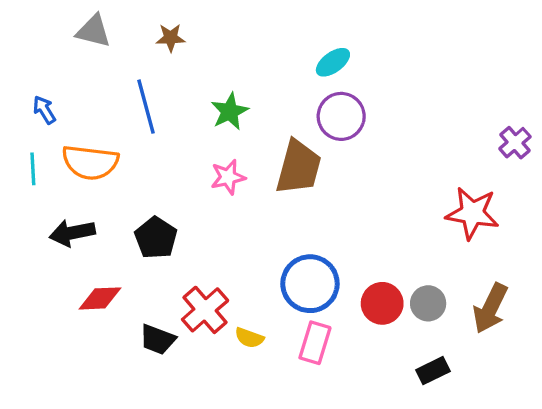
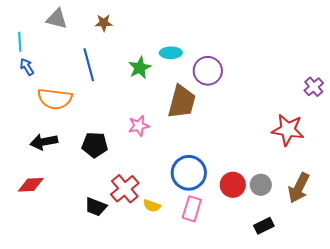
cyan ellipse: (333, 62) -> (171, 53), moved, turned 35
cyan line: (33, 169) -> (20, 42), moved
pink star: (228, 177) -> (139, 126), moved
black pentagon: (156, 238) -> (95, 145), turned -30
red diamond: (100, 298) -> (31, 185), moved

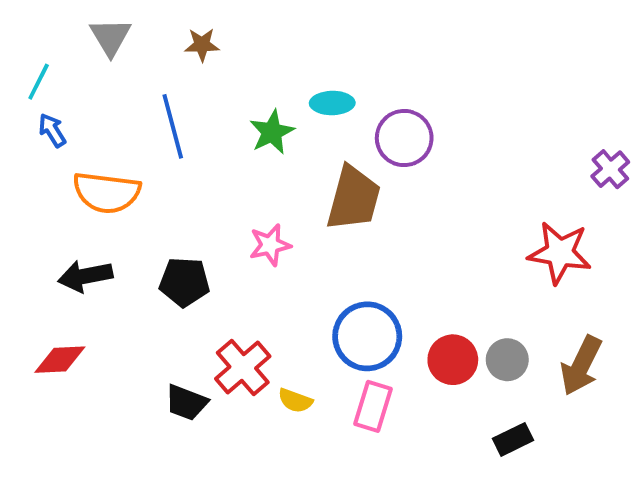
gray triangle: (57, 19) -> (111, 37), turned 45
cyan line: (20, 42) -> (39, 82), turned 30

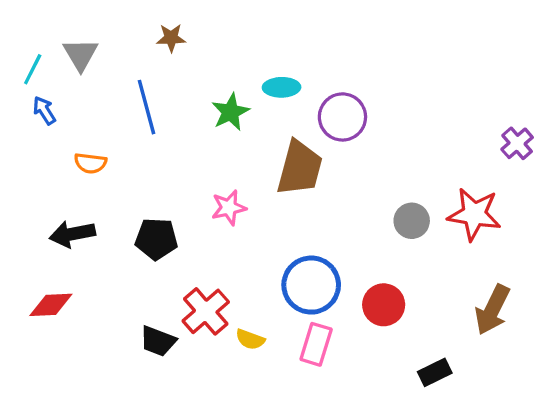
gray triangle: (111, 37) -> (81, 54), moved
orange semicircle: (107, 192) -> (90, 163), size x0.6
gray circle: (507, 360) -> (412, 221), moved

